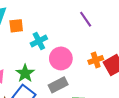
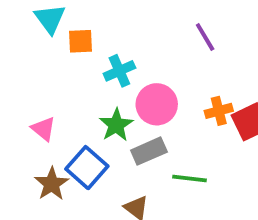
green star: (25, 73) -> (116, 125), moved

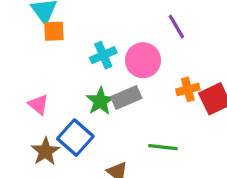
orange square: (81, 41) -> (54, 31), moved
pink circle: (157, 104) -> (143, 60), moved
gray rectangle: (149, 151) -> (126, 98), moved

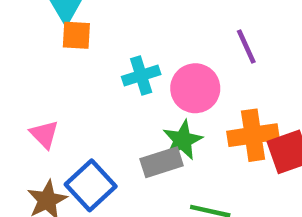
orange cross: (188, 89) -> (253, 135), size x1.5
gray rectangle: (126, 98) -> (162, 162), moved
green star: (100, 101) -> (183, 140), moved

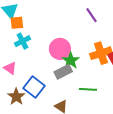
cyan cross: (141, 76) -> (22, 41), moved
pink circle: (195, 88) -> (60, 49), moved

